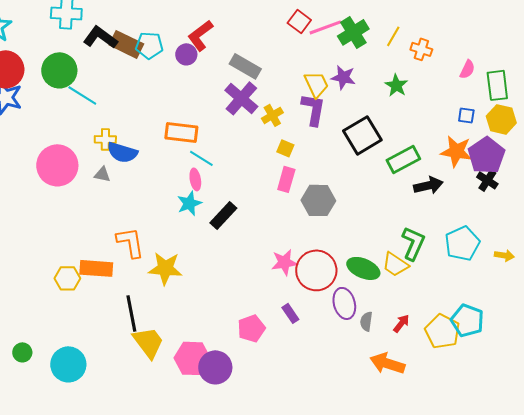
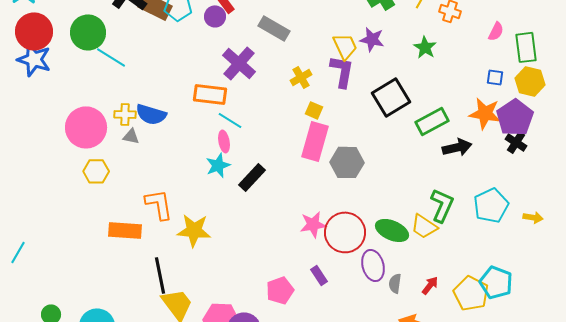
purple cross: (241, 98) -> (239, 63), moved
yellow cross: (105, 139) -> (125, 114), moved
pink rectangle: (286, 179) -> (315, 141), size x1.5
yellow hexagon: (67, 278) -> (96, 171), moved

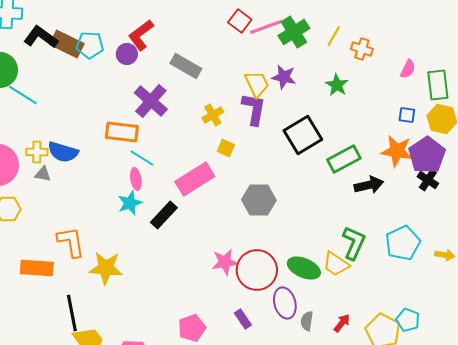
pink rectangle: (315, 141) -> (195, 179), moved, turned 42
purple rectangle: (319, 275) -> (243, 319), moved
cyan pentagon: (496, 282) -> (408, 320), size x0.7

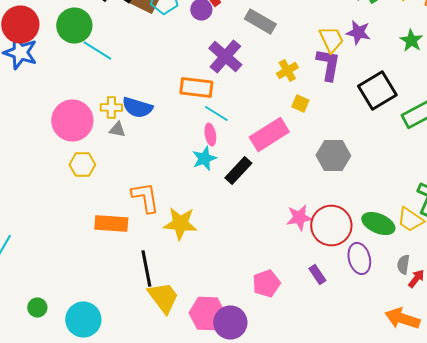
gray semicircle: (307, 321) -> (403, 264), moved

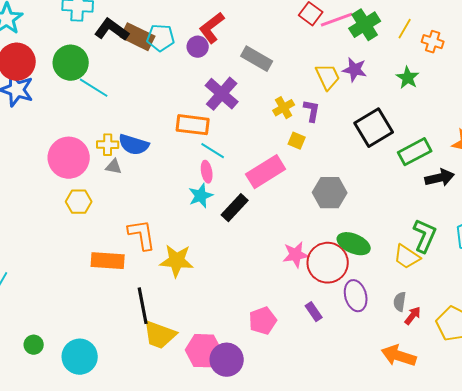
purple L-shape: (328, 64) -> (312, 111), moved, size x0.7
green ellipse: (378, 224) -> (354, 244), moved
yellow trapezoid: (163, 298) -> (160, 335), turned 147

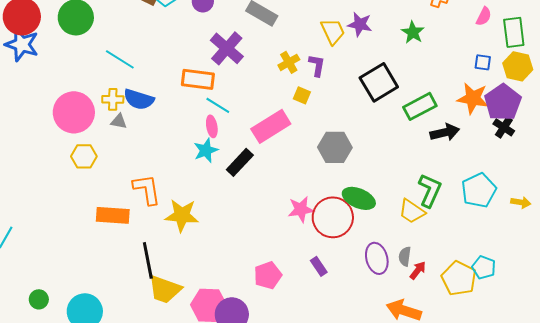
cyan line: (94, 88) -> (120, 59), moved
purple ellipse: (356, 296) -> (377, 258), moved

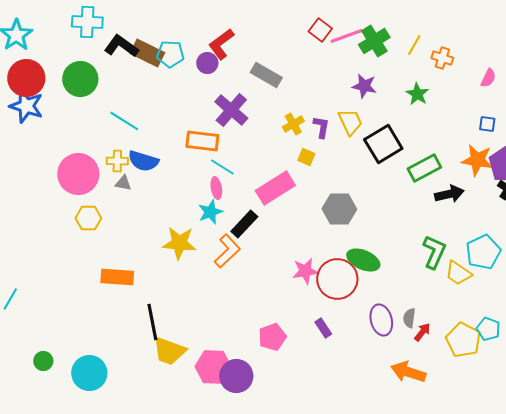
yellow trapezoid: (333, 31) -> (350, 122), moved
orange L-shape: (147, 189) -> (227, 251), moved, turned 56
yellow trapezoid: (412, 211) -> (458, 273), moved
yellow star: (182, 215) -> (179, 243), moved

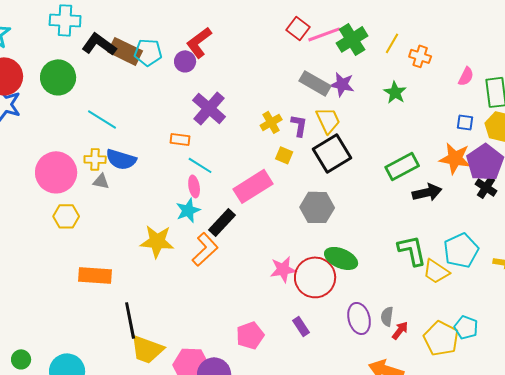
gray rectangle: (266, 75) -> (315, 83), moved
orange rectangle: (202, 141) -> (180, 139), size x0.6
black square: (383, 144) -> (332, 153), moved
green L-shape: (434, 252) -> (412, 250), turned -36

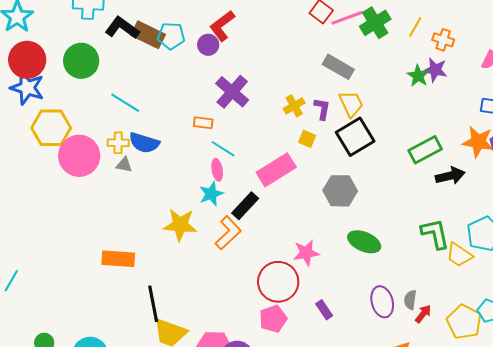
purple star: (342, 84) -> (435, 70), moved
yellow hexagon: (66, 216) -> (51, 128), moved, size x1.5
red circle: (315, 277) -> (278, 282), moved

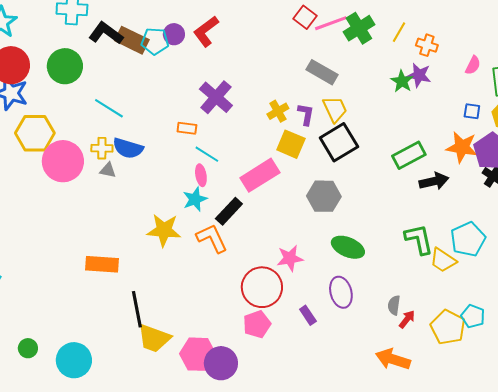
purple circle: (208, 45) -> (174, 34), moved
yellow square: (307, 139) -> (291, 144), size x1.6
orange L-shape: (228, 233) -> (212, 238), turned -72
purple ellipse: (382, 302) -> (341, 292), moved

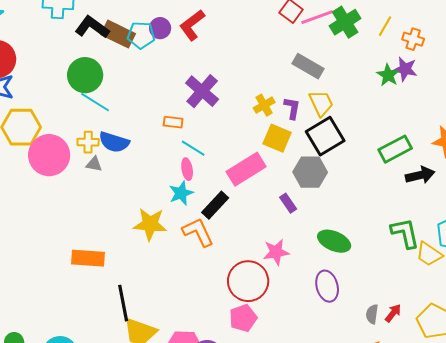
green circle: (65, 66) -> (85, 75), moved
gray hexagon: (324, 196) -> (310, 172), moved
gray semicircle: (394, 305) -> (372, 314), moved
purple rectangle: (308, 315) -> (288, 203), moved

